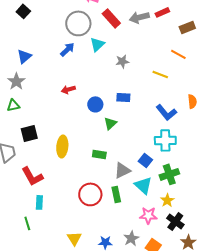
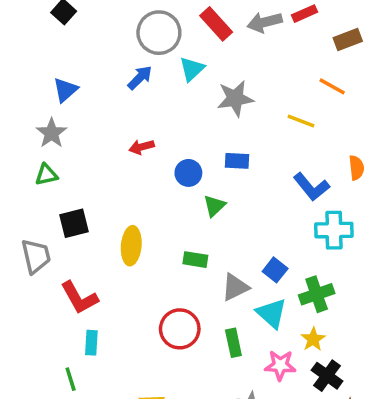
gray star: (122, 61) -> (235, 98), size x1.5
cyan cross: (165, 140) -> (334, 230), moved
green rectangle: (116, 194) -> (233, 343), moved

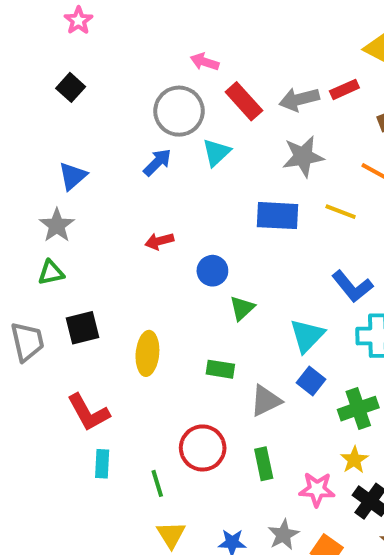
gray star: (235, 98) -> (303, 156), moved
blue rectangle: (237, 161) -> (277, 216), moved, size x1.5
gray trapezoid: (36, 256) -> (27, 342), moved
cyan triangle: (272, 313) -> (307, 336), moved, turned 32
green line: (71, 379) -> (157, 483), moved

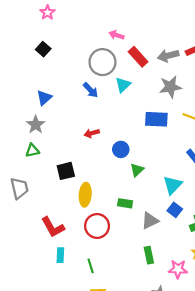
blue arrow: (157, 162) -> (91, 90), turned 91
black square: (82, 328) -> (66, 171), moved
red circle: (203, 448) -> (97, 226), moved

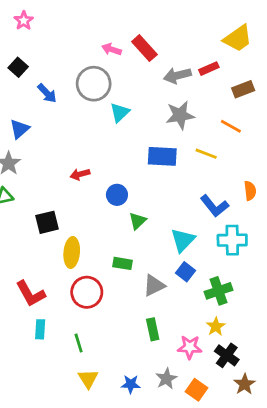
red rectangle: (138, 57) -> (144, 48), moved
blue arrow: (91, 90) -> (47, 93), moved

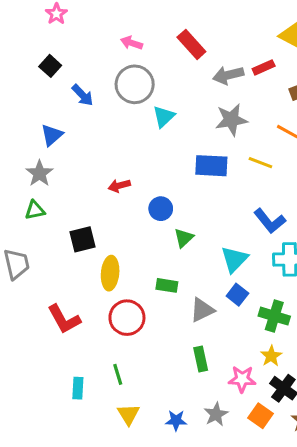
pink arrow: (111, 49) -> (132, 43), moved
green cross: (219, 291) -> (274, 316), turned 36
cyan rectangle: (40, 329) -> (78, 388), moved
orange square: (197, 390) -> (260, 416), moved

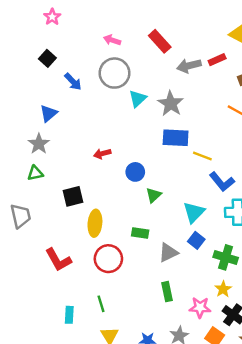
gray star: (231, 120) -> (171, 104), moved, turned -30
yellow line: (260, 163) -> (202, 156), moved

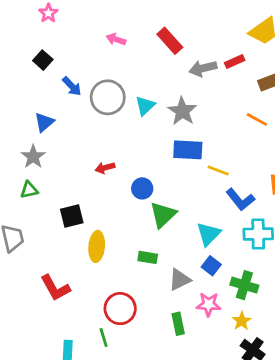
gray circle: (114, 73) -> (108, 97), moved
green triangle: (154, 195) -> (163, 215), size x1.5
red circle: (108, 259) -> (120, 309), moved
pink star: (200, 307) -> (208, 304), moved

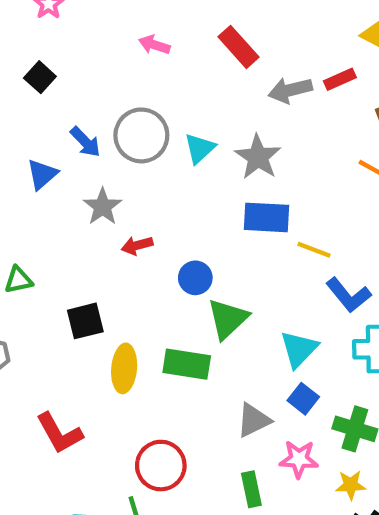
blue arrow: (72, 86) -> (85, 142), moved
gray star: (33, 157) -> (103, 207), moved
green rectangle: (148, 257) -> (187, 364), moved, size x1.5
yellow star: (242, 321) -> (351, 485), turned 30

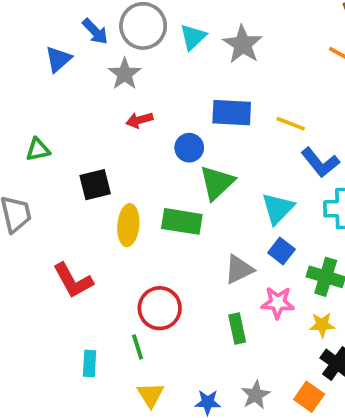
gray star: (103, 207) -> (125, 74), moved
blue rectangle: (267, 217) -> (232, 113), moved

